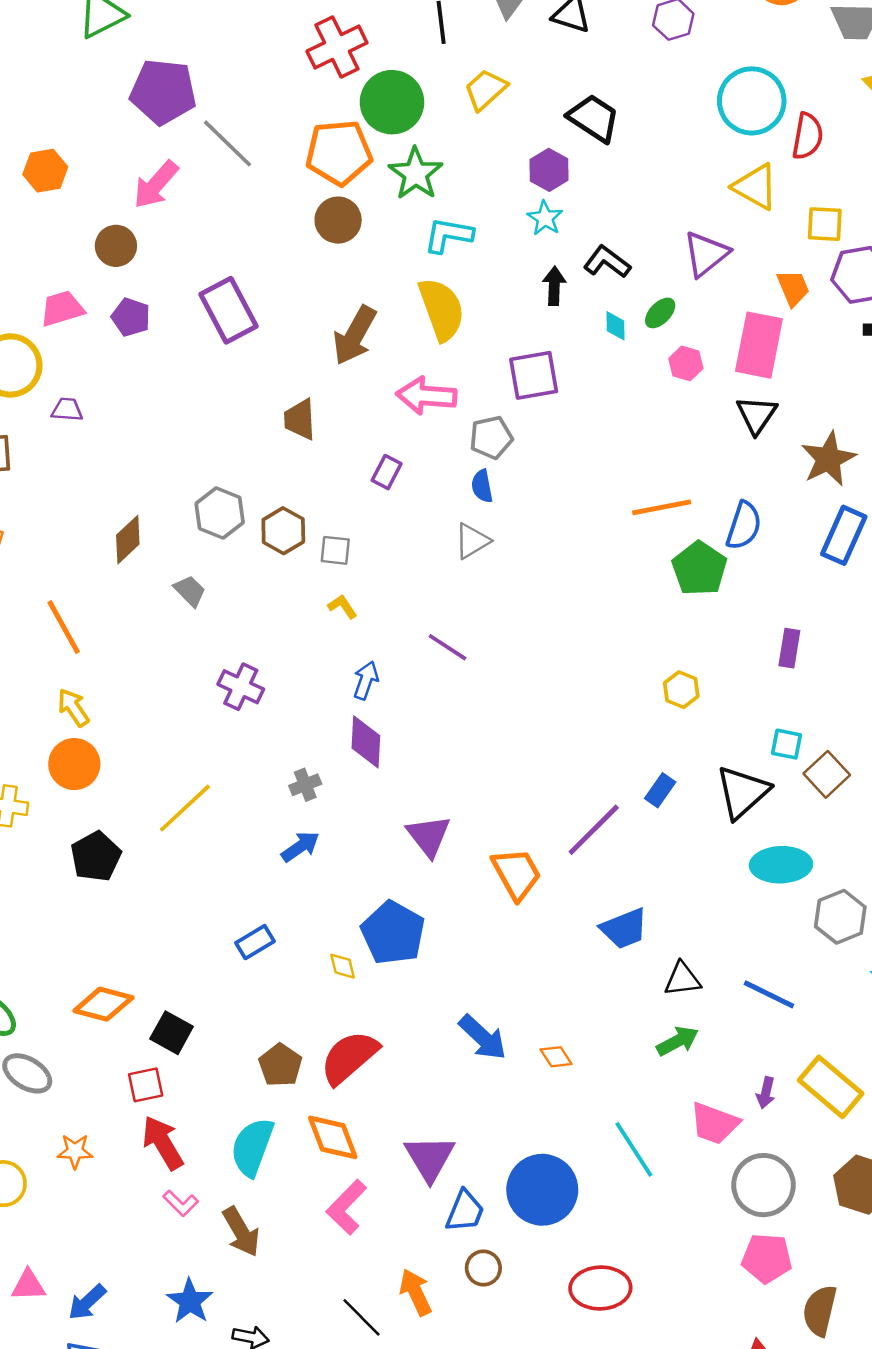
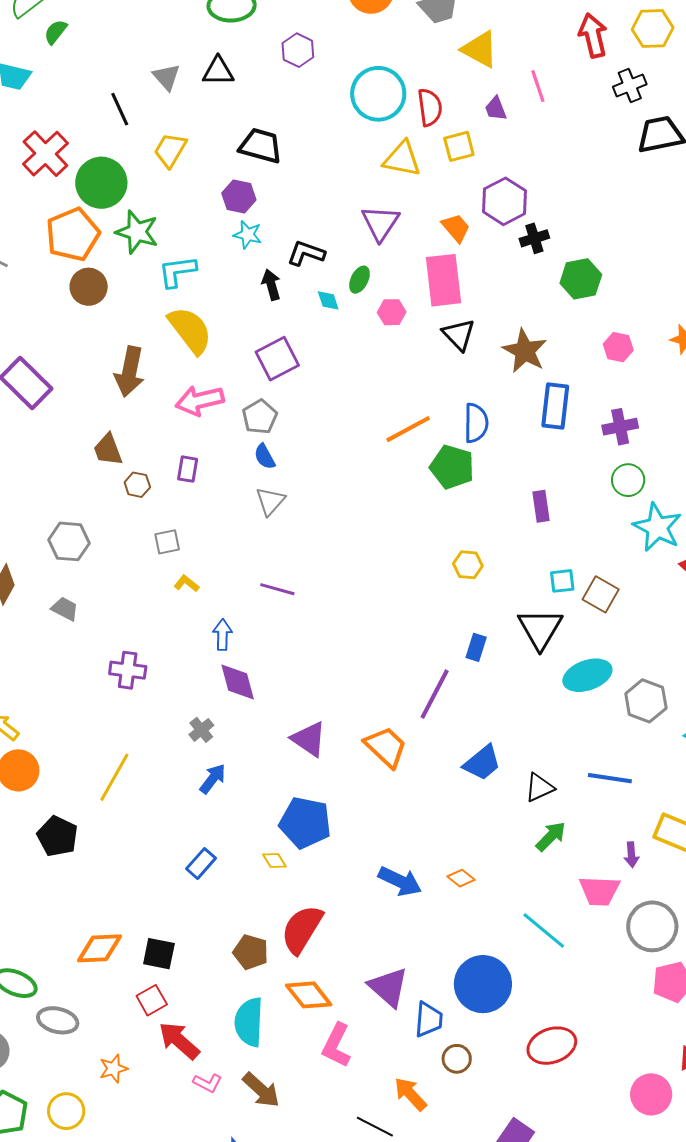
yellow square: (825, 224) -> (459, 146), moved
brown hexagon: (283, 531) -> (137, 485), moved, size x0.7

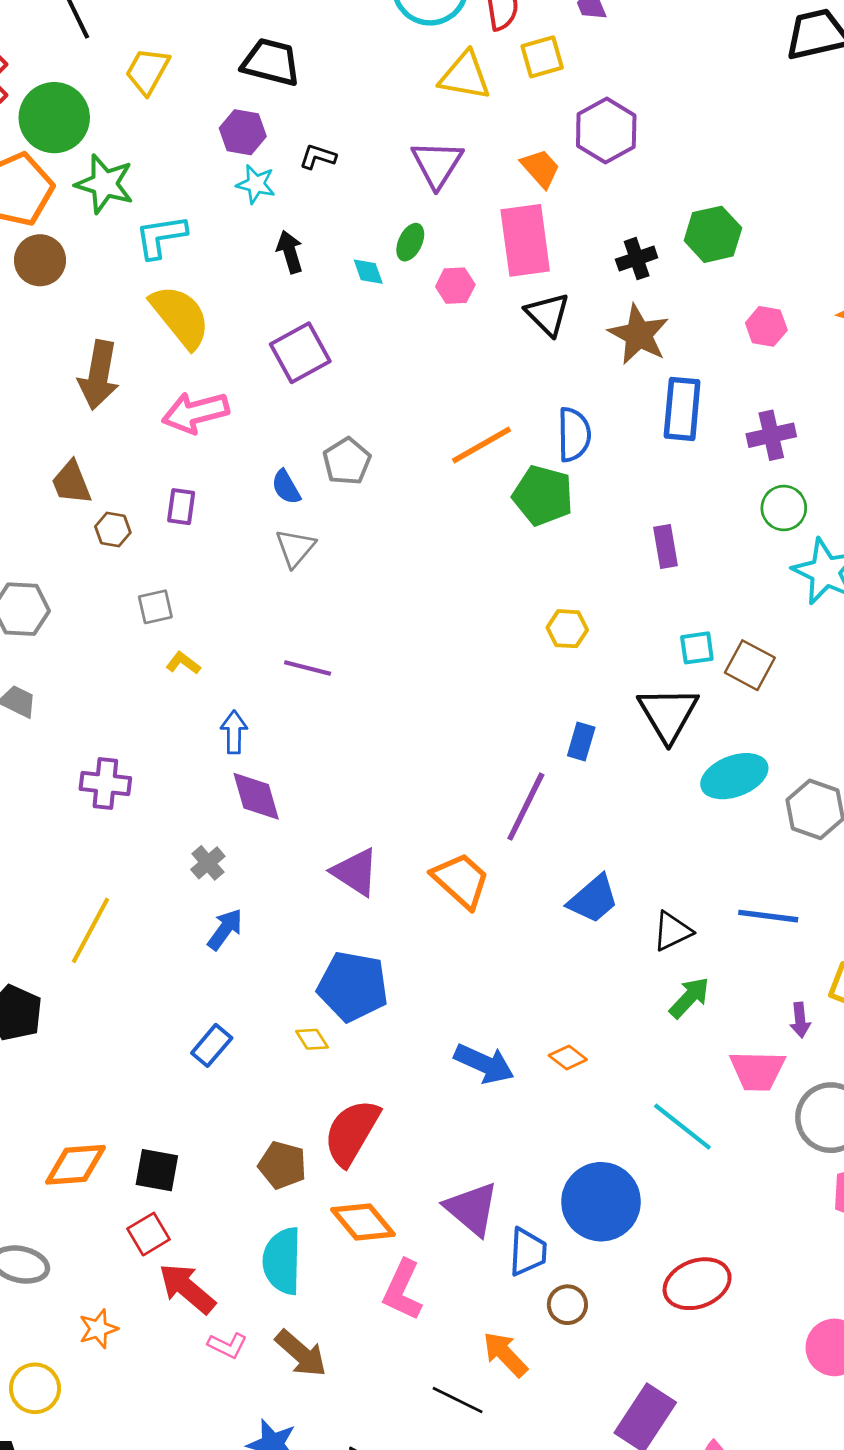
black cross: (534, 238) -> (637, 259), moved
black L-shape: (306, 253) -> (318, 157), moved, size x0.7
gray pentagon: (260, 417) -> (347, 461), moved

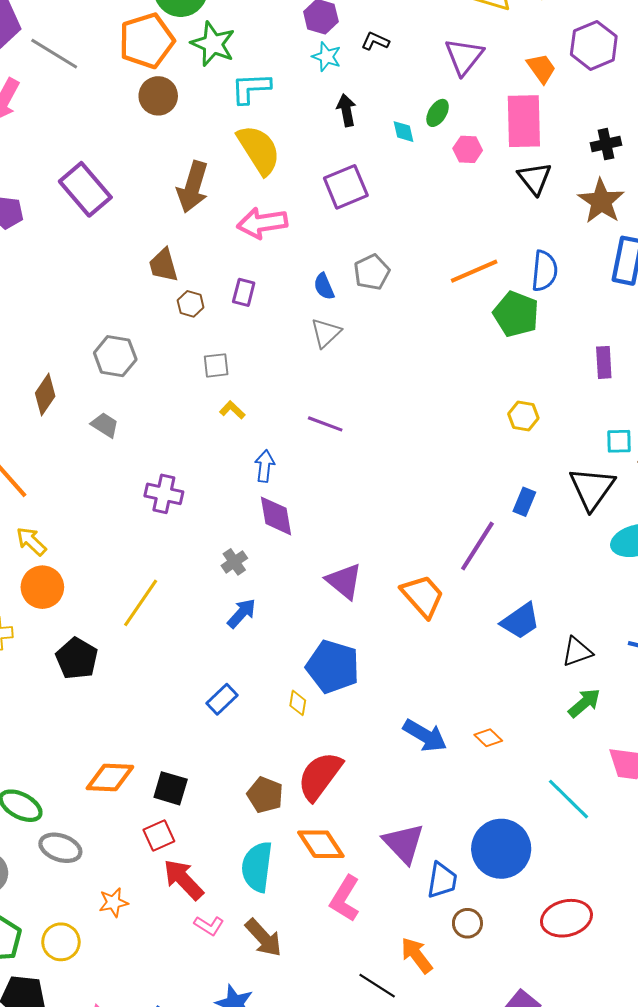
yellow diamond: (312, 1039) -> (298, 703), turned 35

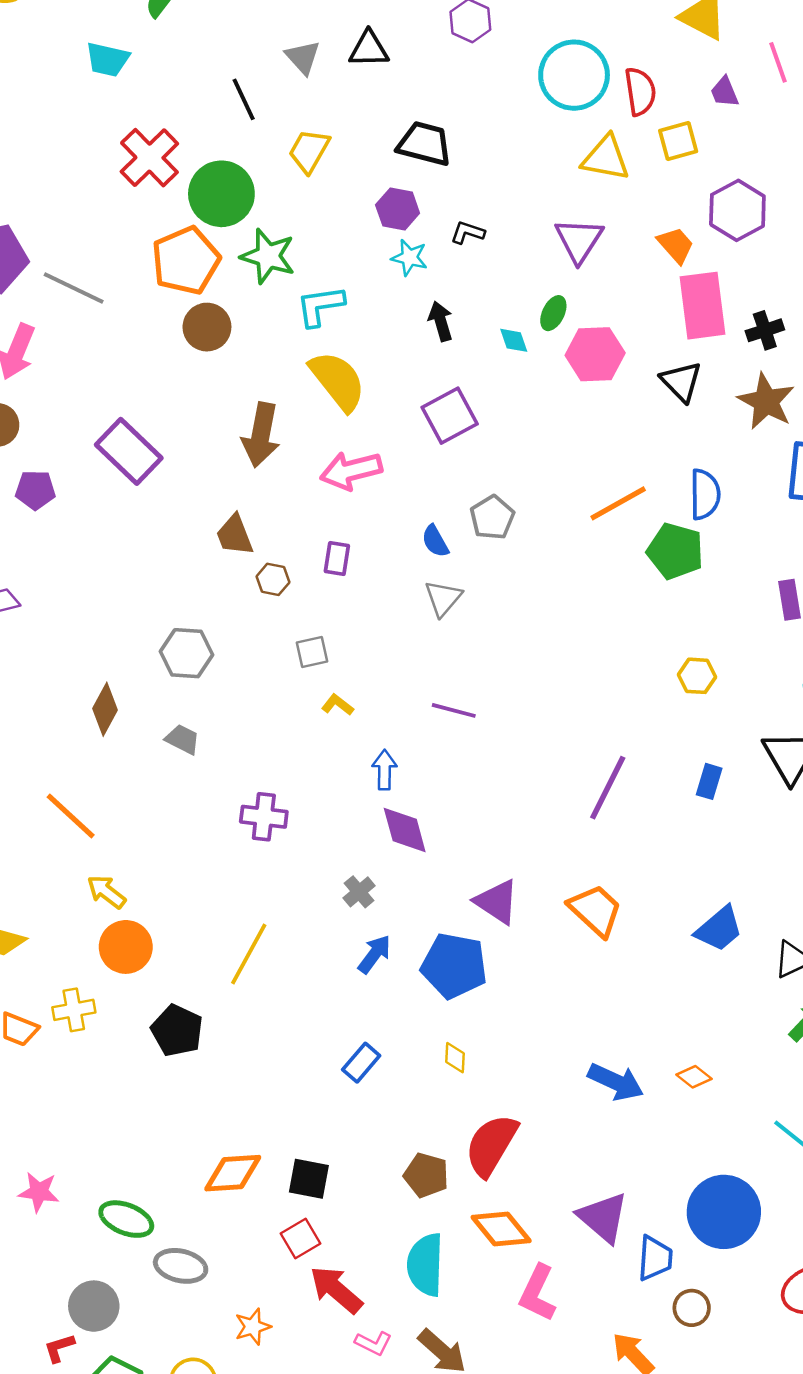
pink rectangle: (524, 121) -> (702, 306), moved
pink hexagon: (468, 149) -> (595, 354), size x1.6
purple line: (477, 546) -> (608, 788), moved
blue pentagon: (333, 667) -> (454, 966), moved

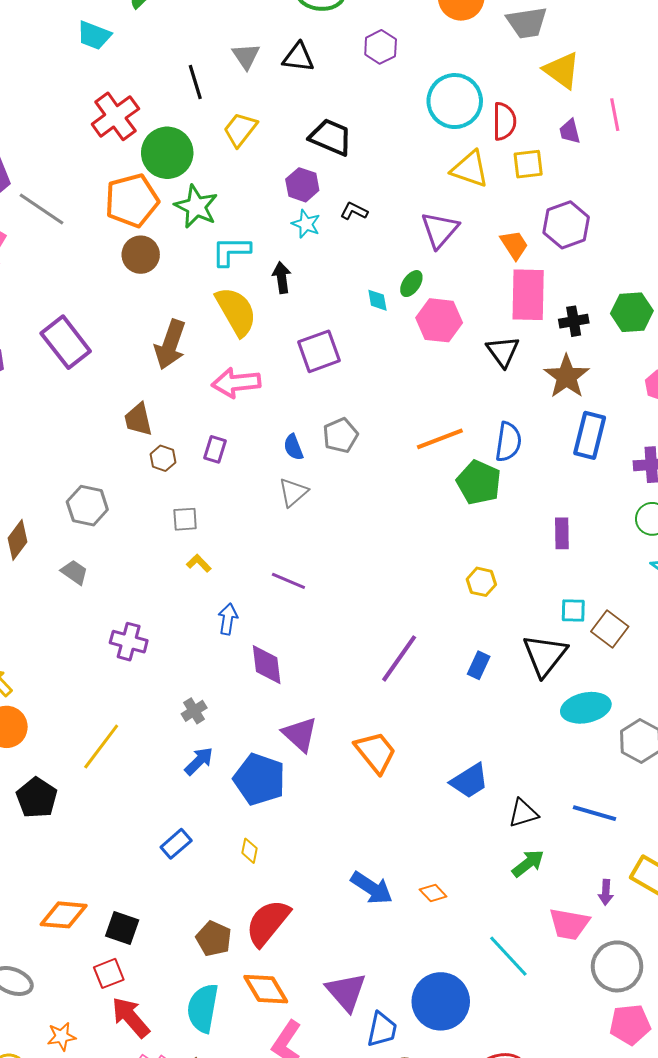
black arrow: (441, 321) -> (282, 278), moved
purple diamond: (405, 830) -> (267, 665), moved

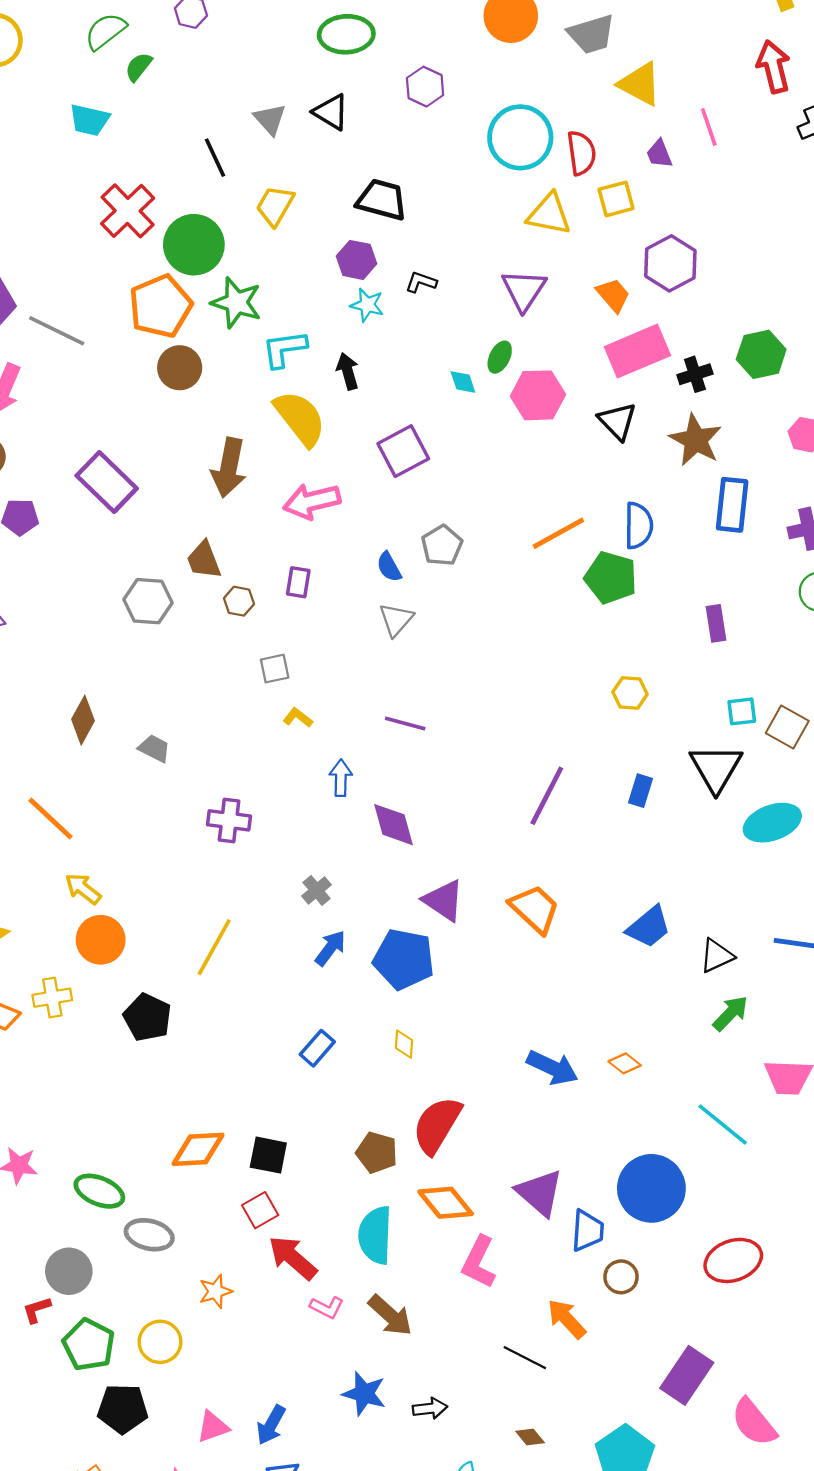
black triangle: (298, 57) -> (331, 112), turned 32
pink rectangle: (528, 295) -> (637, 351), turned 74
gray hexagon: (87, 506) -> (148, 601), moved

